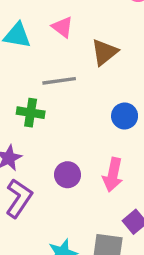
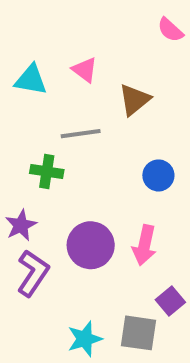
purple circle: (68, 175) -> (91, 245), size x1.5

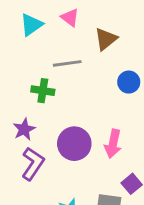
cyan triangle: (31, 80) -> (31, 25), turned -45
blue circle: (158, 175) -> (129, 82), moved

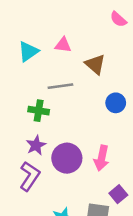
pink triangle: (70, 18) -> (63, 45), turned -30
brown triangle: (106, 39) -> (95, 64), turned -40
purple star: (24, 129) -> (36, 145), moved

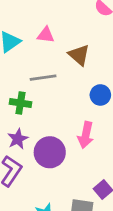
pink arrow: (102, 158) -> (86, 135), moved

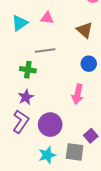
brown triangle: (79, 55) -> (85, 30), moved
purple circle: (50, 152) -> (50, 125), moved

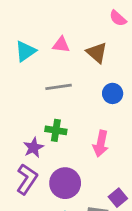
brown triangle: (85, 30) -> (97, 53), moved
blue circle: (89, 64) -> (113, 93), moved
green cross: (28, 70) -> (56, 130), moved

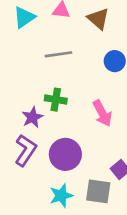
pink arrow: (101, 144) -> (102, 113), turned -40

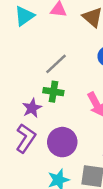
gray line: (58, 54) -> (56, 64), moved, turned -35

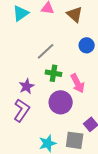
green cross: (53, 92) -> (54, 73), moved
purple circle: (62, 142) -> (61, 102), moved

